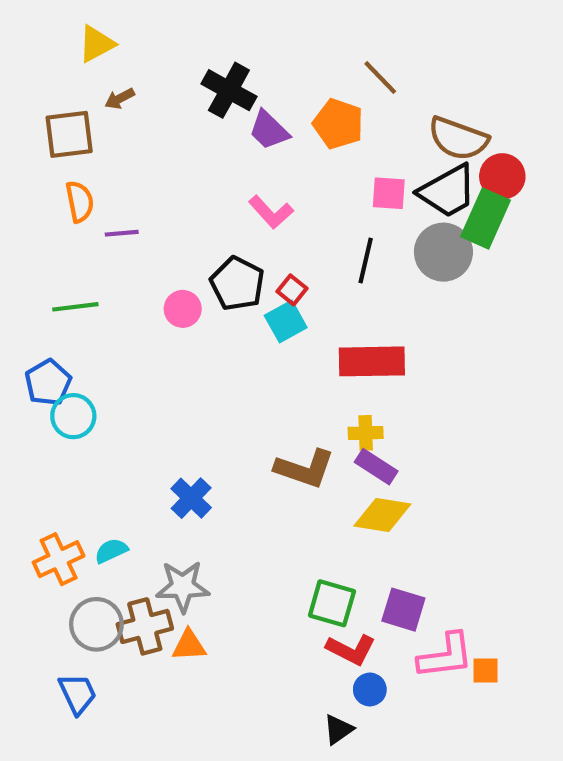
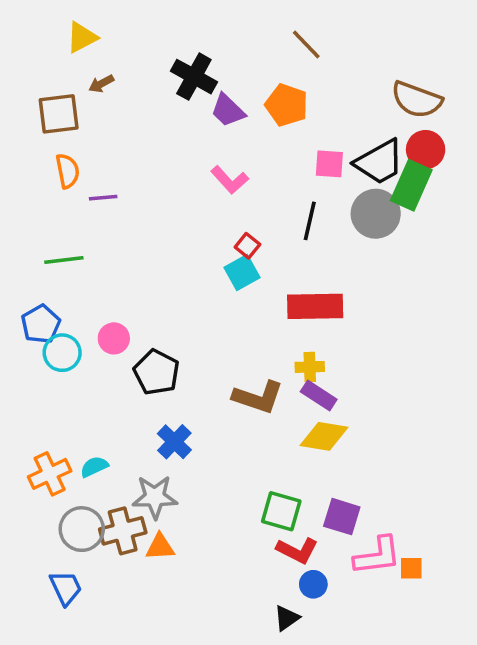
brown line: (380, 78) -> (306, 44), moved
brown semicircle: (458, 139) -> (417, 100), moved
black pentagon: (237, 284) -> (157, 372), moved
pink circle: (183, 309) -> (114, 338), moved
blue cross: (191, 498) -> (174, 442), moved

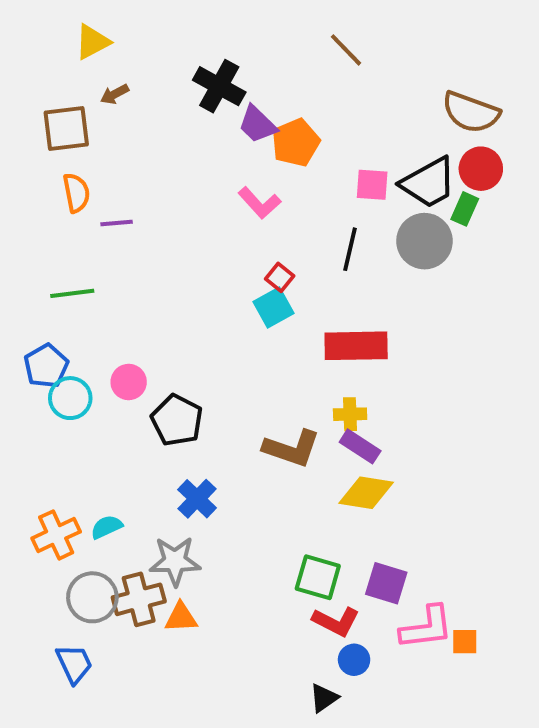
orange pentagon: (287, 105) -> (296, 142), moved, turned 30
green rectangle: (411, 185) -> (465, 209), size x0.6

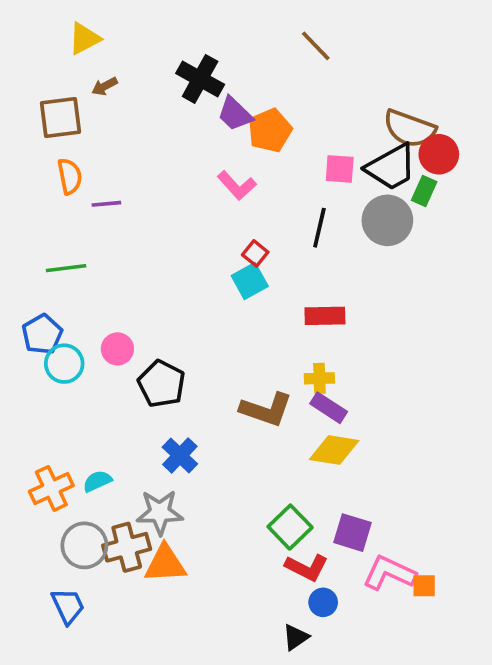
brown semicircle: (471, 112) -> (409, 129), moved
red rectangle: (356, 346) -> (325, 316), size x0.7
green square: (318, 577) -> (290, 527), turned 30
orange triangle: (181, 617) -> (165, 564), size x1.4
pink L-shape: (426, 628) -> (389, 573), turned -148

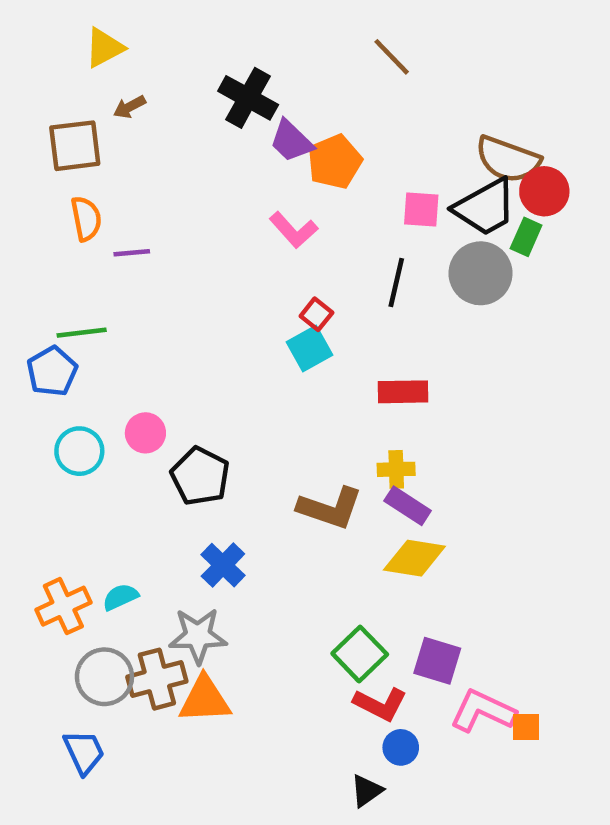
blue pentagon: (42, 334) -> (52, 371), moved

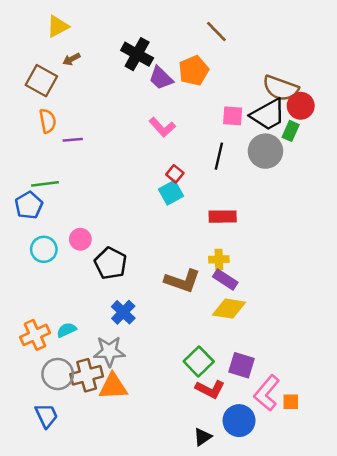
brown square: (75, 146) -> (41, 81), turned 36
orange pentagon: (335, 162) -> (194, 71), moved
pink L-shape: (483, 711) -> (267, 393), turned -75
blue circle: (401, 747) -> (239, 421), moved, size x1.6

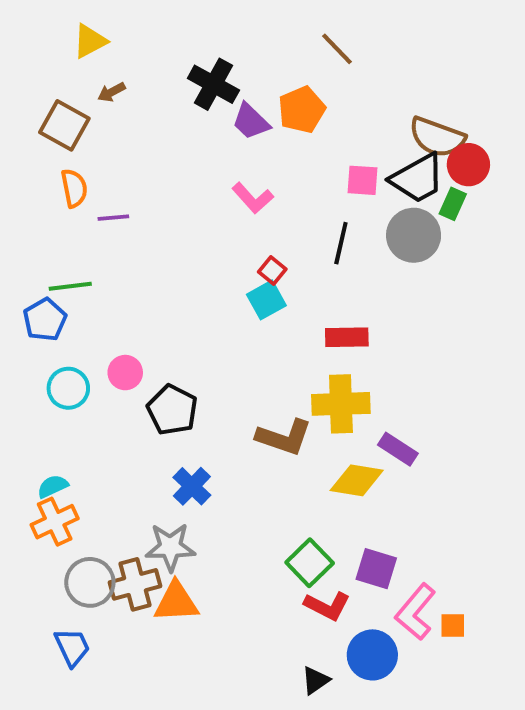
yellow cross: (219, 259) -> (341, 404), size x1.8
purple rectangle: (225, 280) -> (398, 449), moved
cyan semicircle: (66, 330) -> (53, 486), moved

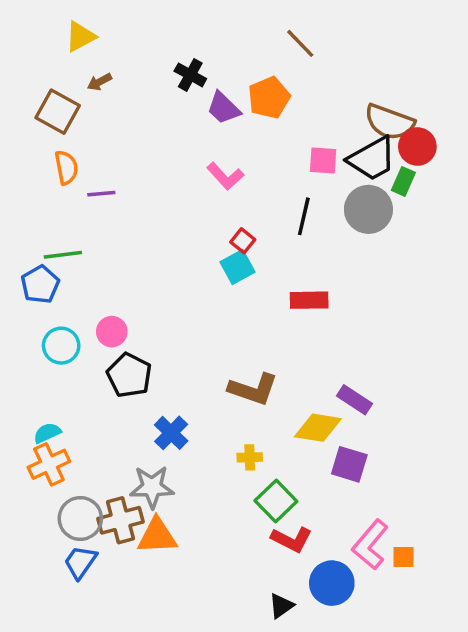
black cross: (213, 84) -> (190, 75), size x0.7
yellow cross: (341, 404) -> (250, 457), moved, size x0.5
black pentagon: (172, 410) -> (129, 375), moved
purple square: (376, 569) -> (349, 464), moved
blue trapezoid: (72, 647) -> (80, 562), moved, turned -120

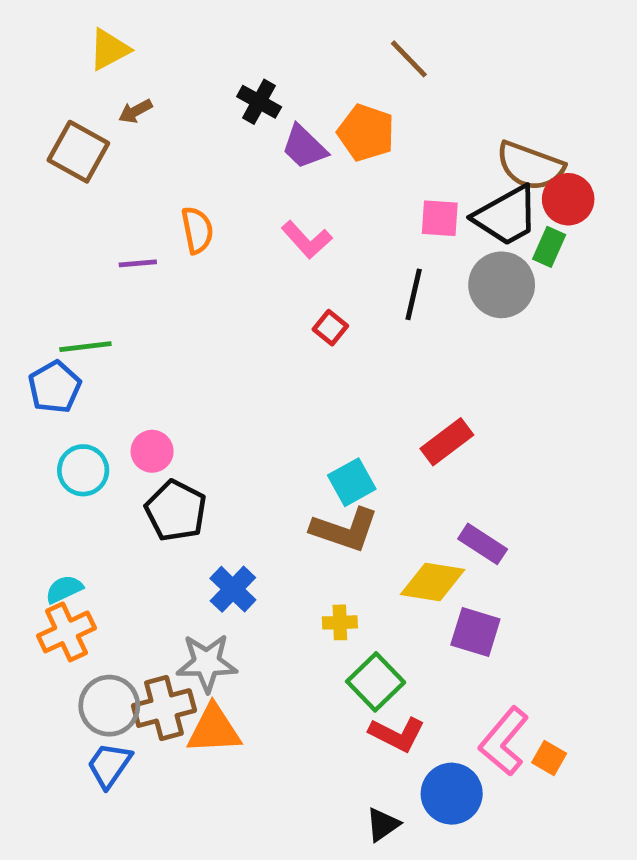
orange pentagon: (269, 98) -> (366, 133), turned -30
orange semicircle: (66, 167) -> (197, 230), moved
cyan square: (237, 267) -> (352, 482), moved
red rectangle: (309, 300) -> (447, 442), moved, turned -36
orange square: (403, 557) -> (549, 758), turned 30

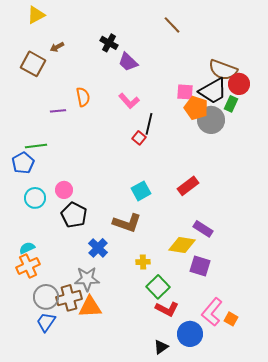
yellow triangle: (109, 49) -> (36, 15), moved
orange pentagon: (366, 133) -> (196, 108), moved
black line: (414, 294) -> (149, 124), moved
cyan square: (352, 482) -> (141, 191), moved
brown L-shape: (345, 530) -> (127, 223), moved

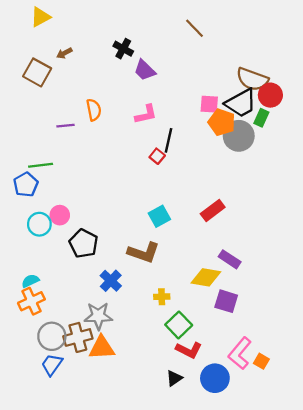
pink L-shape: (129, 101) -> (146, 114), turned -60
pink circle: (64, 190) -> (60, 215), moved
black triangle: (161, 347) -> (174, 378), moved

